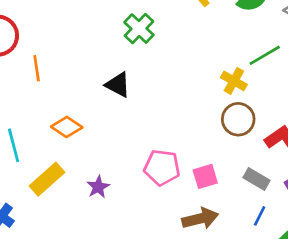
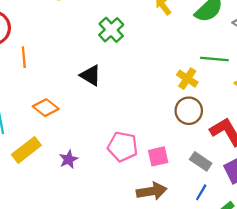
green line: (265, 55) -> (214, 59), turned 32

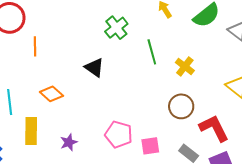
green line: (214, 59) -> (152, 52), moved, turned 65
yellow cross: (187, 79) -> (185, 66), moved
yellow rectangle: (26, 150) -> (31, 131), turned -56

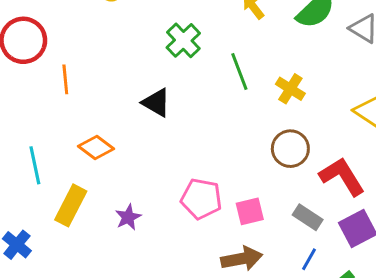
yellow rectangle: (31, 131) -> (71, 205), turned 32

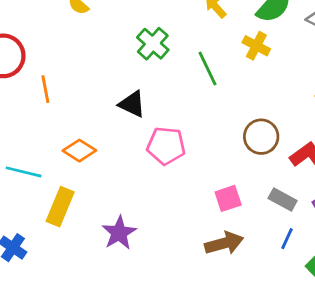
yellow cross: (290, 89) -> (256, 46), moved
cyan line: (35, 165) -> (24, 172), turned -60
pink pentagon: (201, 199) -> (166, 146), moved
purple star: (128, 217) -> (119, 233), moved, size x1.4

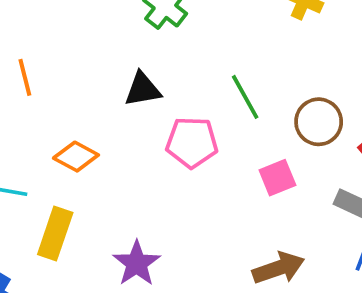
green line: (208, 68) -> (245, 97), moved
black triangle: (132, 104) -> (143, 89), turned -32
pink square: (228, 198) -> (277, 178), moved

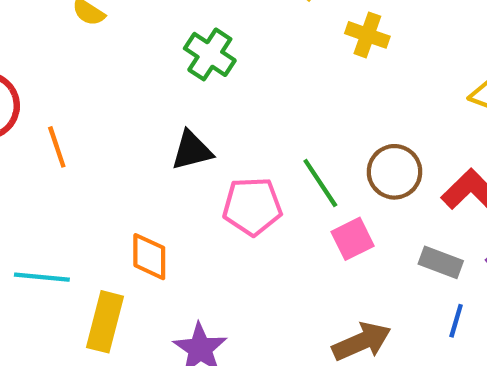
green line: (245, 97) -> (320, 183), moved
orange diamond: (76, 157) -> (149, 257), moved, turned 66

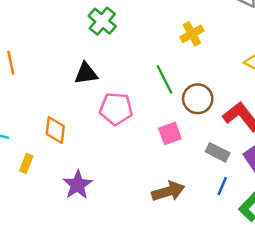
yellow cross: (367, 35) -> (192, 34), moved, turned 35
green line: (320, 183) -> (164, 79), moved
yellow rectangle: (105, 322) -> (26, 164), size x0.6

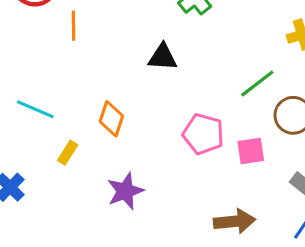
green line: (164, 79) -> (257, 84), turned 68
pink pentagon: (116, 109) -> (203, 134), moved

